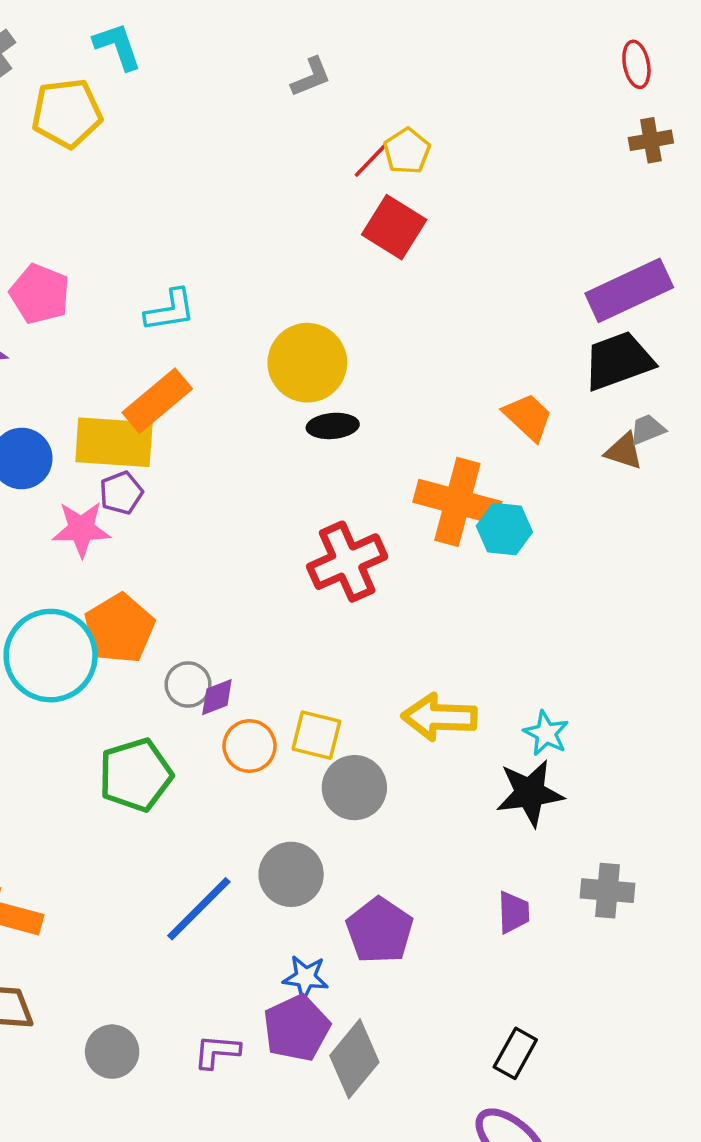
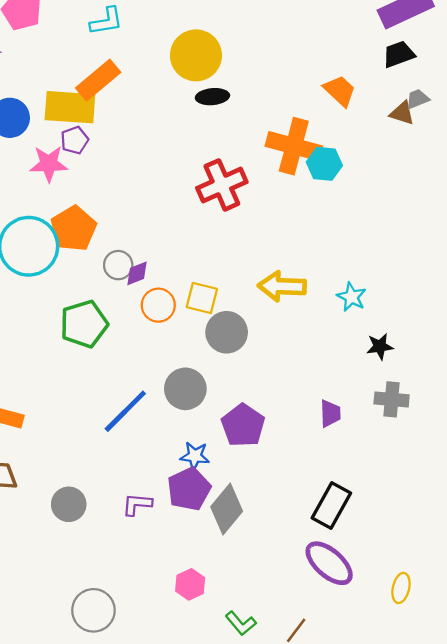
black trapezoid: (618, 361) -> (399, 54), size x0.7
black star: (530, 793) -> (380, 346), moved, size x0.6
black rectangle: (515, 1053) -> (331, 505), size x1.4

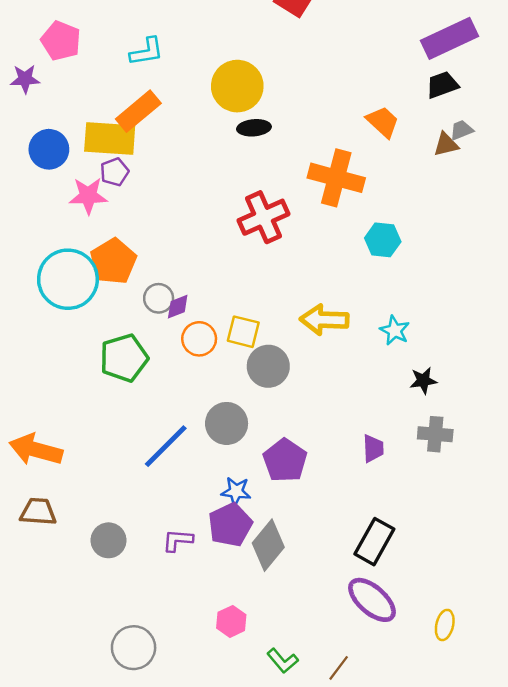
brown triangle: (402, 113) -> (446, 144), turned -32
cyan hexagon: (324, 164) -> (383, 240), moved

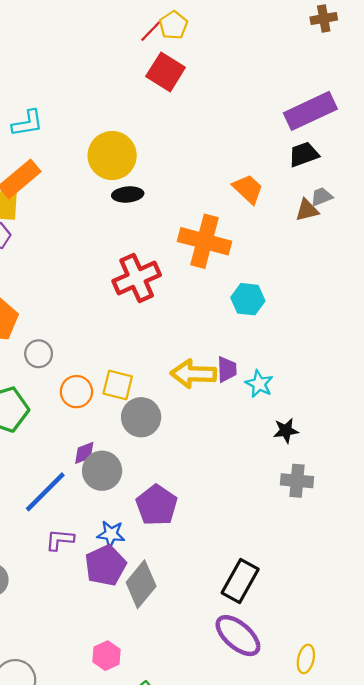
purple diamond: (178, 307) -> (84, 453), moved
purple trapezoid: (373, 449) -> (227, 369), moved
purple L-shape: (178, 540) -> (60, 540), moved

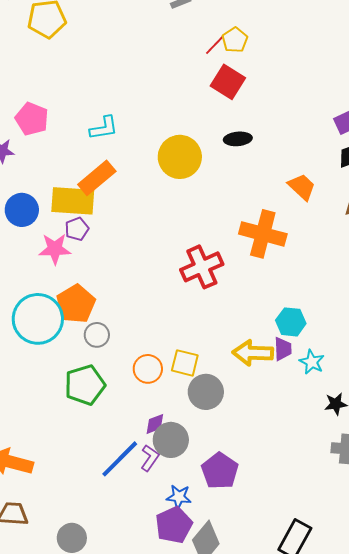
black ellipse: (128, 194) -> (238, 139), moved
cyan hexagon: (248, 299) -> (291, 322), moved
gray circle: (39, 354) -> (97, 335), moved
purple L-shape: (60, 540) -> (150, 458), moved, turned 120

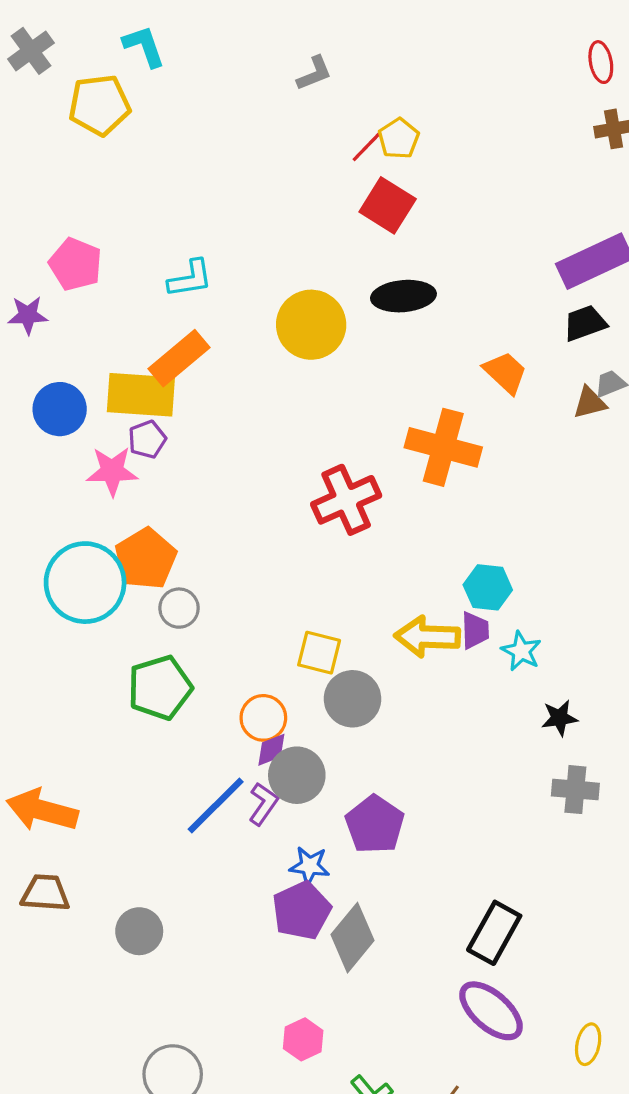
black ellipse: (238, 139) -> (403, 296), size x1.4
orange circle: (148, 369) -> (263, 718), moved

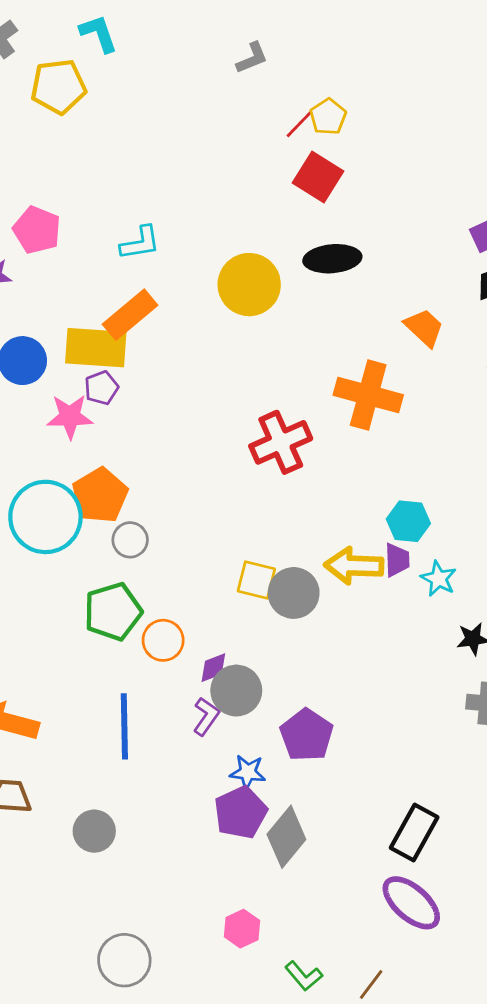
gray circle: (353, 699) -> (294, 593), moved
orange circle: (263, 718) -> (163, 640), moved
blue line: (216, 805) -> (124, 726), moved, turned -46

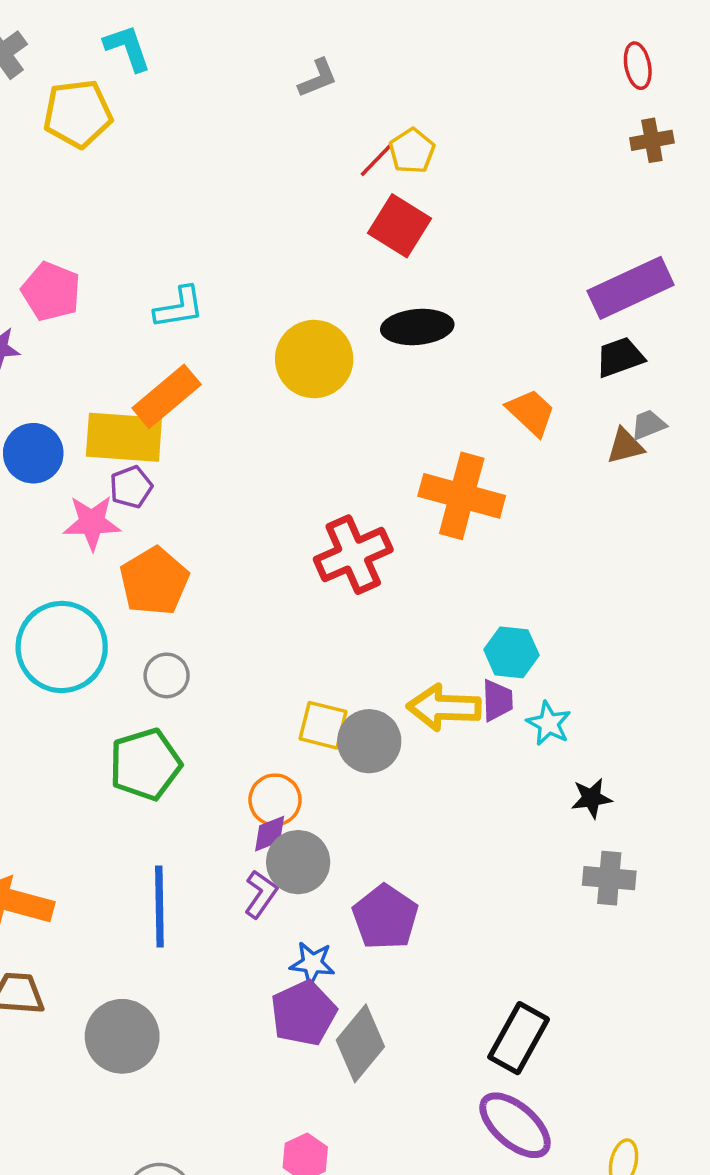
orange pentagon: (100, 495) -> (154, 581), moved
orange circle: (163, 640) -> (275, 800), moved
gray circle: (94, 831) -> (122, 1036), size x1.4

